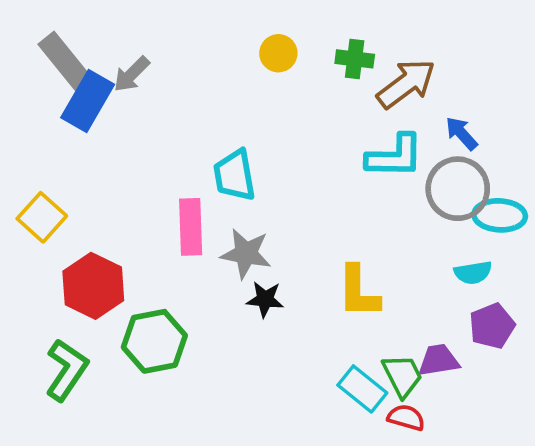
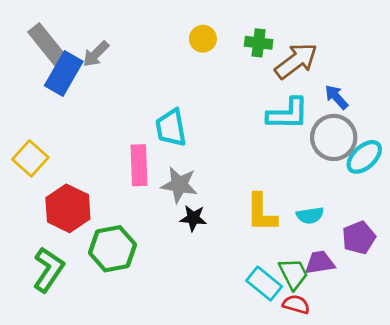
cyan ellipse: (500, 215) -> (364, 157), turned -45
cyan semicircle: (473, 273) -> (310, 215), moved

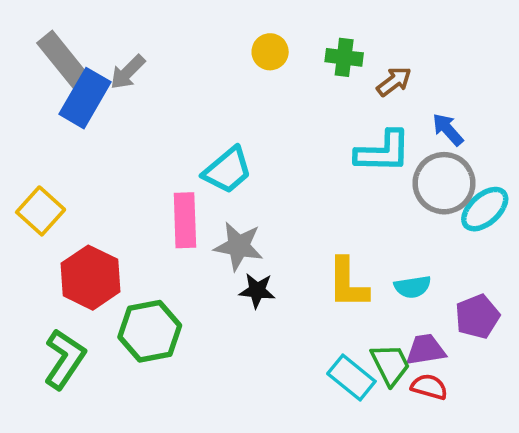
brown arrow: (296, 61) -> (394, 81), size x0.6
cyan trapezoid: (171, 128) -> (227, 170), turned -120
red semicircle: (296, 304) -> (429, 387), moved

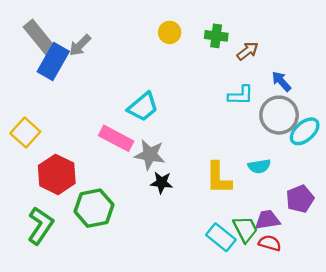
cyan L-shape: (383, 152) -> (241, 95), size x0.7
pink rectangle: (185, 220) -> (116, 138), turned -60
cyan semicircle: (413, 287) -> (259, 166), moved

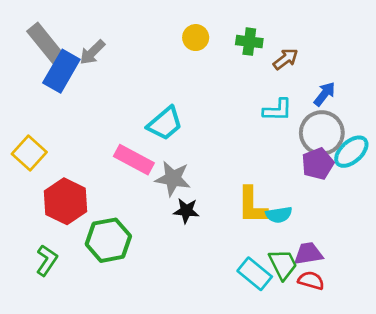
blue arrow: (281, 81) -> (324, 94), turned 80
cyan semicircle: (259, 166) -> (279, 215), moved
purple pentagon: (300, 199) -> (318, 164), moved
green L-shape: (40, 226) -> (47, 260), size x0.7

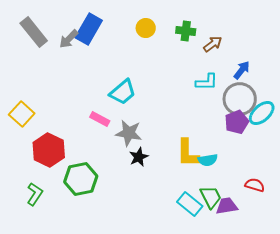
blue rectangle: (61, 71) -> (89, 29), moved
pink rectangle: (134, 160) -> (100, 119), size x0.7
black star: (186, 211) -> (139, 157), turned -30
purple trapezoid: (308, 254) -> (227, 206), moved
red semicircle: (311, 280) -> (255, 185), moved

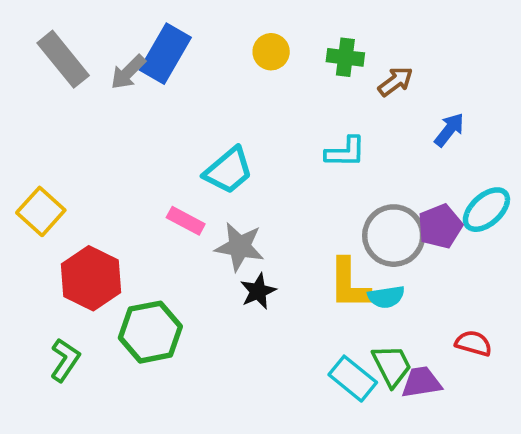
cyan L-shape: (207, 82) -> (345, 152), moved
gray circle: (240, 99) -> (394, 236), moved

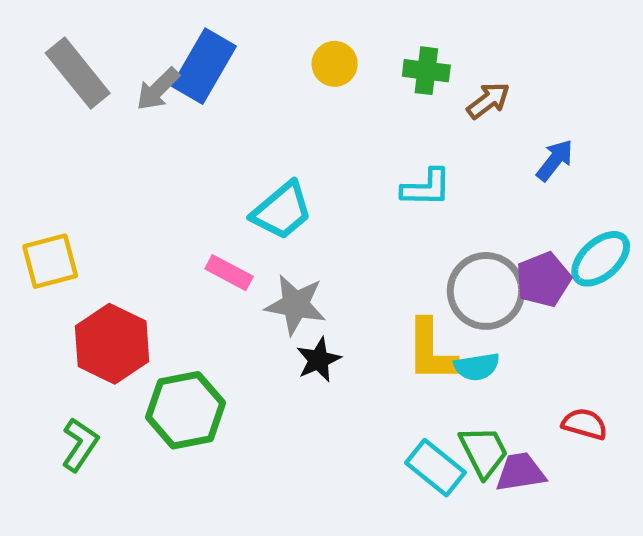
yellow square: (41, 211) -> (50, 261), turned 33

